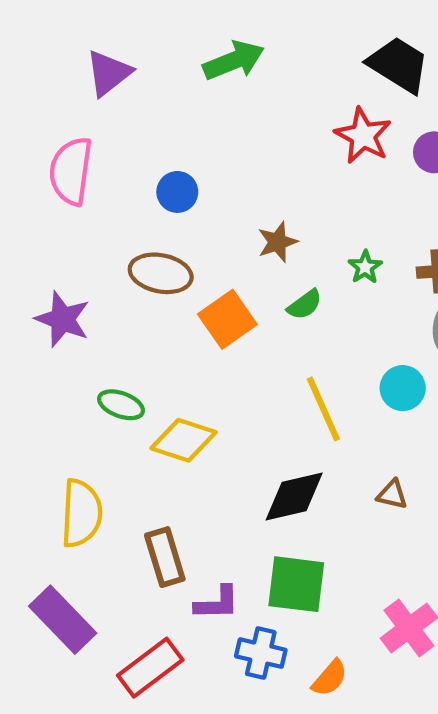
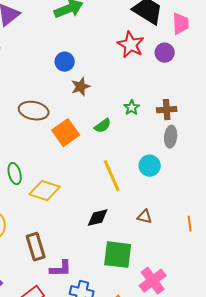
blue circle: (177, 192) -> (65, 62), moved
brown star: (277, 242) -> (81, 87), moved
green ellipse: (121, 405) -> (15, 174), turned 55
black diamond: (294, 497) -> (98, 218), size x0.7
green square: (296, 584) -> (118, 255), moved

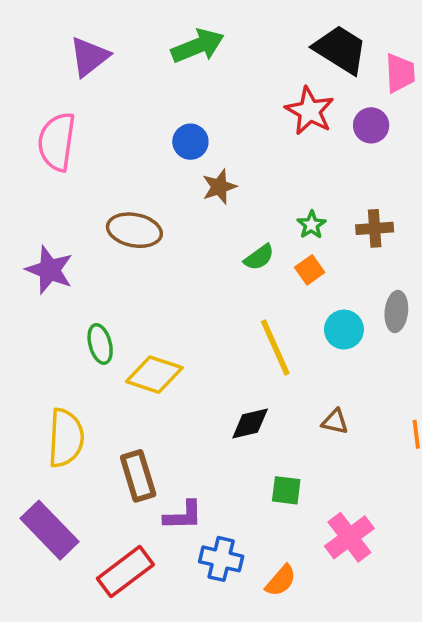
orange square: (66, 133) -> (310, 270), moved, size x0.6
gray ellipse: (171, 137) -> (396, 311), moved
green square: (118, 255) -> (286, 490), size x0.6

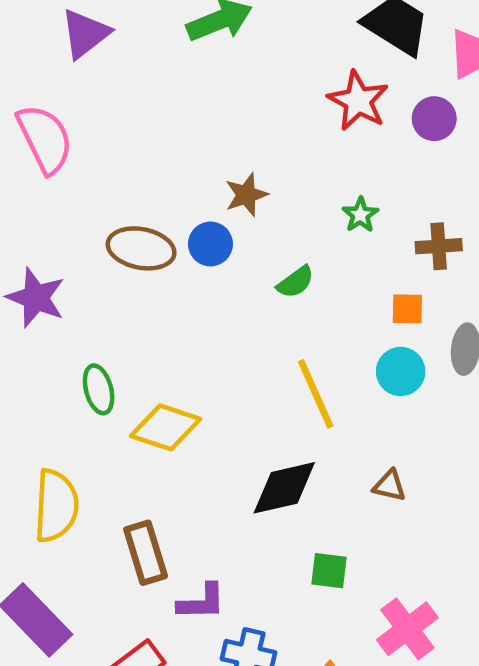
pink semicircle: (57, 142) -> (45, 139), turned 146
blue circle: (190, 142) -> (210, 244), moved
green star: (311, 225) -> (360, 215), moved
orange square: (310, 270) -> (407, 309), moved, turned 36
black diamond: (250, 423) -> (284, 488), size x1.4

